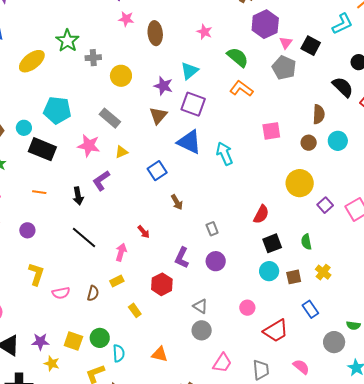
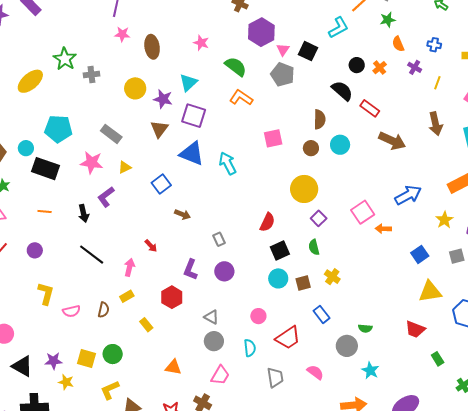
yellow circle: (121, 76) -> (135, 88), moved
brown arrow: (177, 202) -> (183, 214), turned -35
purple square: (325, 205) -> (319, 218), moved
cyan semicircle: (119, 353) -> (250, 348), moved
pink trapezoid: (222, 363) -> (220, 375), moved

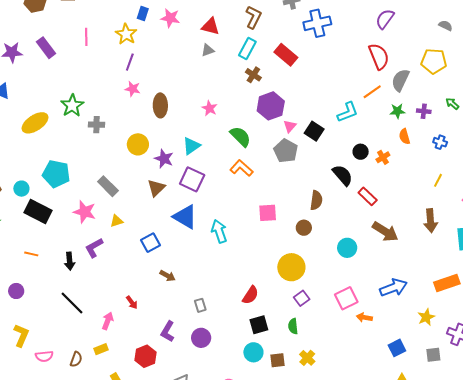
purple cross: (415, 67) -> (424, 111), moved, turned -32
cyan circle: (340, 145) -> (347, 248), moved

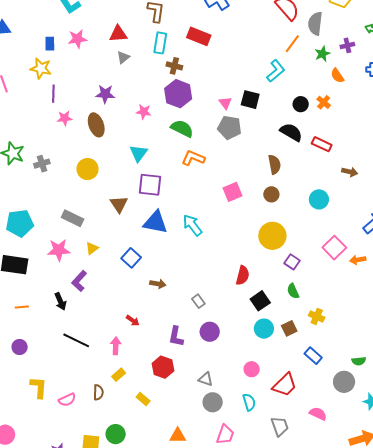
purple hexagon: (271, 106) -> (178, 94), moved
purple star: (164, 159) -> (105, 94), moved
brown arrow: (385, 232) -> (350, 172), size x0.6

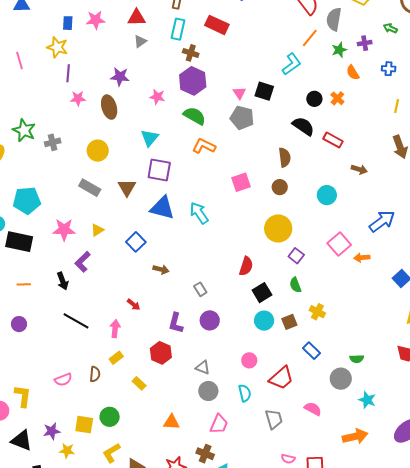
gray rectangle: (73, 218) -> (90, 188), moved
yellow L-shape: (39, 387) -> (23, 396), moved

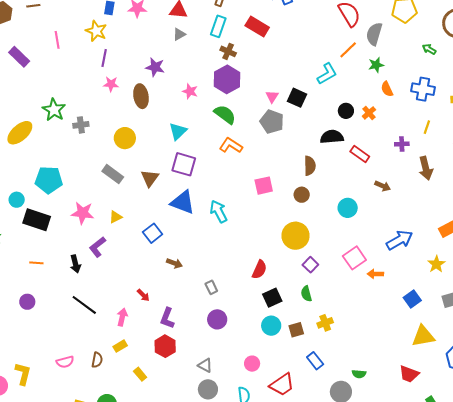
purple cross: (365, 43) -> (402, 144), moved
blue cross: (389, 69) -> (423, 89), size x1.6
black semicircle: (303, 126) -> (332, 137), turned -45
yellow cross: (317, 312) -> (325, 323), turned 35
purple L-shape: (176, 323) -> (167, 318), moved

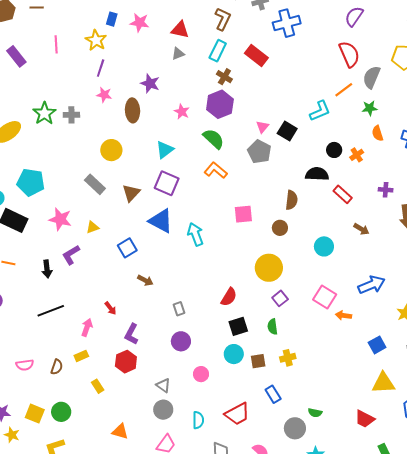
gray cross: (81, 125) -> (71, 115), moved
pink square: (354, 258) -> (325, 297), turned -30
black line: (84, 305) -> (51, 311), turned -64
pink circle: (252, 364) -> (201, 374), moved

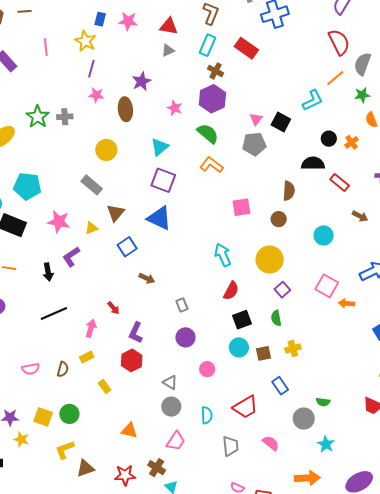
purple star: (150, 83) -> (142, 81), turned 30
gray pentagon: (259, 152) -> (254, 144), turned -30
brown triangle: (131, 193) -> (116, 213), moved
cyan arrow: (195, 234) -> (223, 255), moved

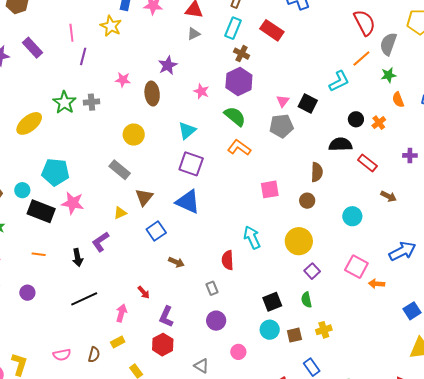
purple line: (91, 69) -> (83, 56), moved
pink star: (59, 222) -> (73, 203), moved
red semicircle: (231, 291) -> (228, 260), moved, turned 150

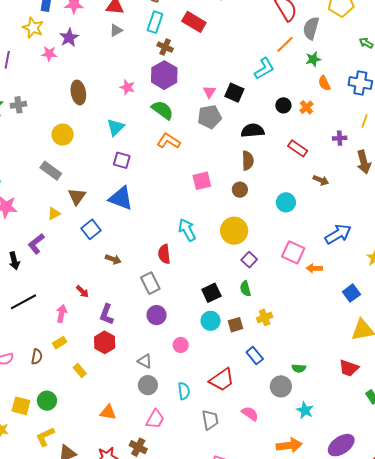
purple star: (168, 65) -> (69, 38), moved
pink star: (123, 80) -> (49, 54), moved
black semicircle: (340, 144) -> (253, 131), moved
purple square: (191, 164) -> (122, 160), size x0.7
gray rectangle: (212, 288) -> (150, 283), size x1.5

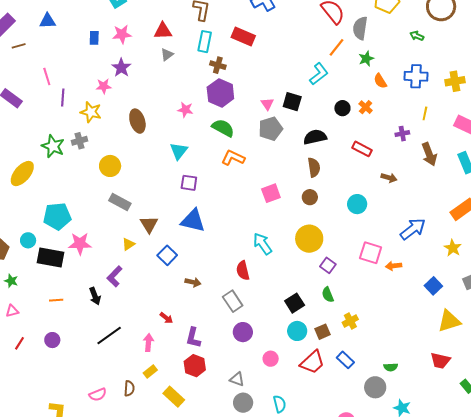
yellow star: (33, 28) -> (91, 112), moved
yellow circle: (63, 135) -> (110, 166), moved
yellow rectangle: (80, 370) -> (174, 397), size x1.5
red trapezoid: (222, 380) -> (312, 362), moved

